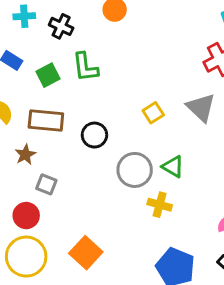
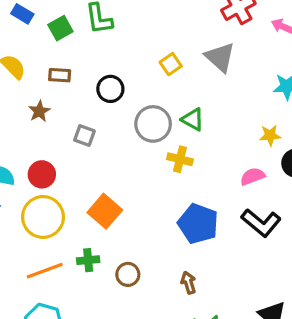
brown rectangle: (46, 120) -> (60, 75), size x0.6
gray square: (46, 184) -> (84, 136), moved

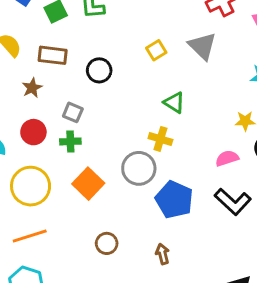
brown rectangle: (60, 75) -> (53, 55), size x1.4
gray circle: (153, 124) -> (139, 168), moved
red circle: (42, 174) -> (33, 132), moved
green cross: (88, 260) -> (70, 141), moved

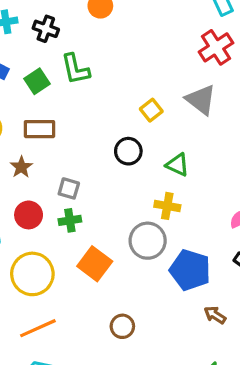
black circle: (99, 70) -> (128, 151), moved
brown arrow: (163, 254) -> (215, 315), moved, turned -36

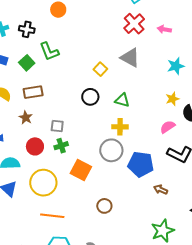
orange line: (38, 328) -> (52, 216), turned 40

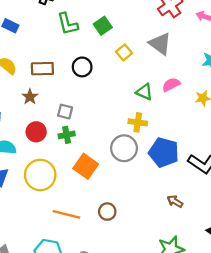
green square: (27, 63) -> (103, 26), moved
black circle: (90, 97) -> (82, 67), moved
pink semicircle: (168, 127) -> (171, 85), moved
blue pentagon: (141, 164) -> (164, 152), moved
orange line: (52, 216) -> (66, 214), moved

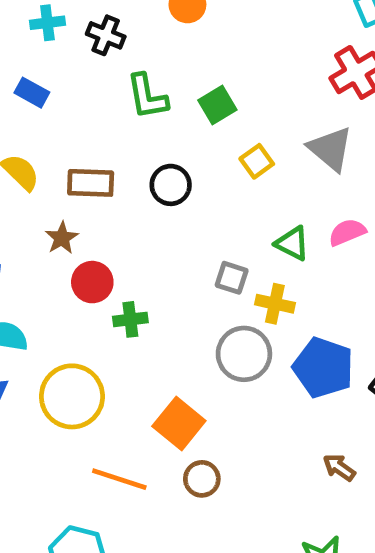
gray square: (65, 112) -> (232, 278), moved
red circle: (36, 132) -> (92, 282), moved
orange square: (86, 166) -> (179, 423), moved

